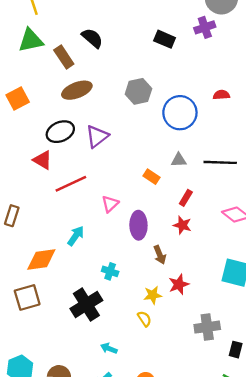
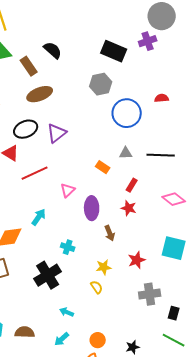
black rectangle: (165, 39) -> (114, 51), size x1.4
gray hexagon: (138, 91) -> (101, 84), moved
red star: (179, 284) -> (137, 260), moved

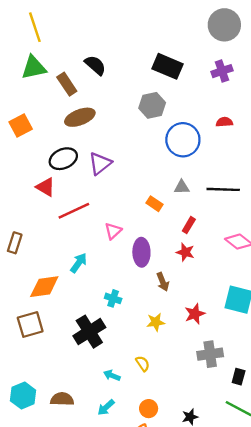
purple cross: (148, 41) -> (222, 71), moved
yellow semicircle: (97, 287) -> (143, 364), moved

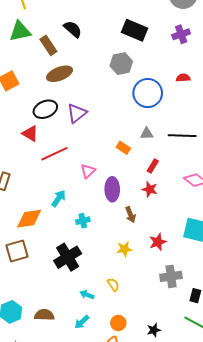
cyan cross: (113, 298) -> (83, 221), moved, turned -32

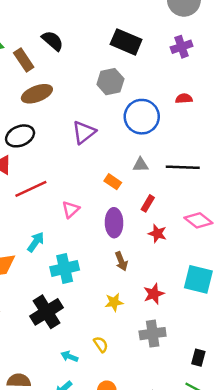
purple triangle: (77, 113) -> (84, 132), moved
purple ellipse: (112, 189) -> (114, 223), moved
red star: (150, 189) -> (157, 234), moved
cyan cross: (83, 221) -> (65, 268), size x1.6
gray cross: (171, 276) -> (153, 334), moved

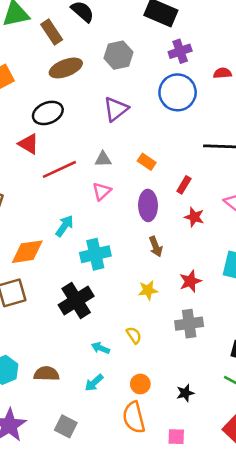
purple cross: (182, 47) -> (180, 51), moved
gray hexagon: (110, 82) -> (118, 55), moved
gray triangle: (141, 165) -> (103, 159), moved

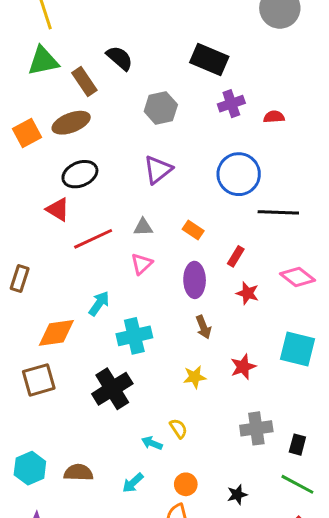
brown ellipse: (66, 68) -> (71, 123), moved
red semicircle: (223, 73) -> (274, 117), moved
blue circle: (178, 92) -> (239, 174), moved
gray cross: (189, 324) -> (256, 428), moved
cyan arrow: (100, 348) -> (152, 443), moved

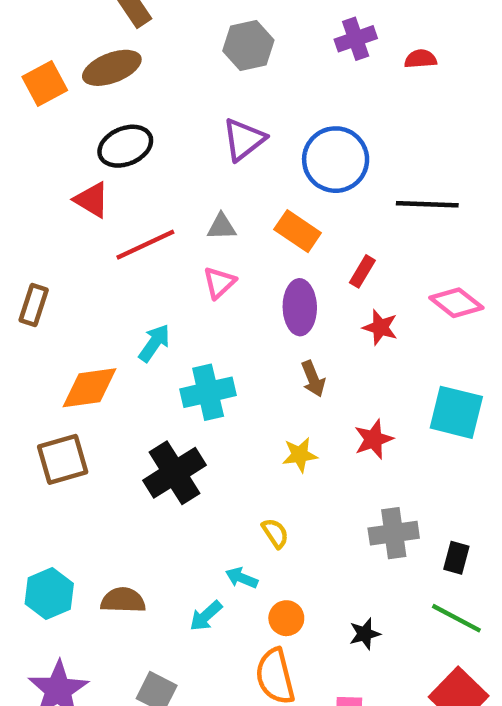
blue circle: (239, 174) -> (336, 160), moved
orange rectangle: (193, 230) -> (298, 231), size x1.4
cyan arrow: (152, 443) -> (242, 578), moved

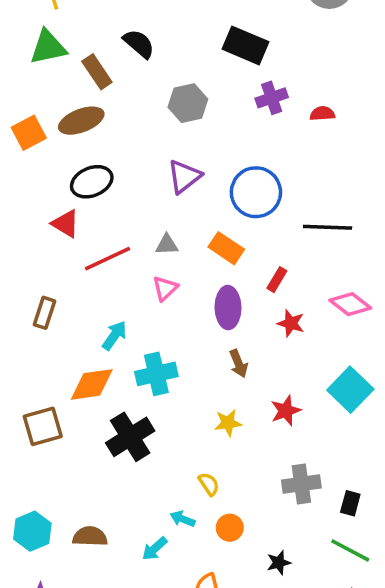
brown rectangle: (34, 305) -> (45, 313), moved
orange diamond: (89, 388) -> (92, 384), moved
cyan square: (456, 412) -> (350, 390), turned 30
orange circle: (286, 618) -> (230, 528), moved

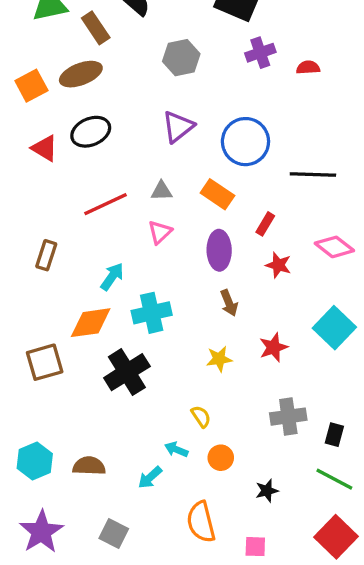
red triangle: (66, 224) -> (45, 148), moved

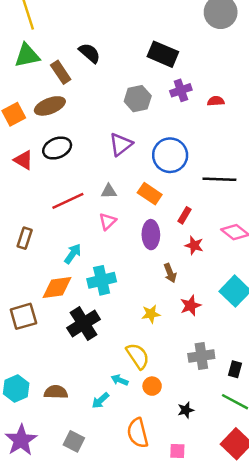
gray hexagon: (181, 58) -> (138, 99), moved
brown arrow: (229, 303) -> (170, 273), moved
yellow semicircle: (201, 417) -> (138, 356), size x1.6

